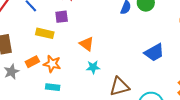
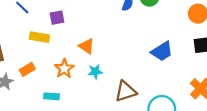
orange star: (52, 64) -> (64, 69), moved, turned 30

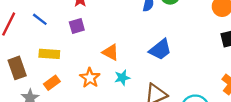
yellow rectangle: (39, 37) -> (49, 54), moved
blue trapezoid: (162, 51) -> (160, 50), moved

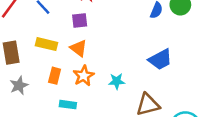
orange triangle: (110, 52) -> (79, 48), moved
orange rectangle: (52, 83) -> (55, 76), moved, turned -49

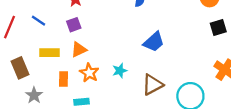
orange triangle: (79, 48) -> (79, 49), turned -49

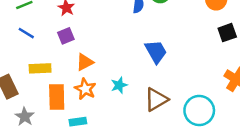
blue trapezoid: (154, 42) -> (156, 52), turned -75
orange triangle: (79, 49) -> (85, 62), moved
orange rectangle: (63, 79) -> (57, 97), size x1.5

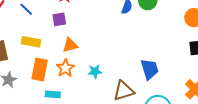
blue trapezoid: (156, 52) -> (150, 69), moved

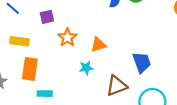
orange triangle: (70, 45) -> (98, 45), moved
orange star: (65, 68) -> (67, 38), moved

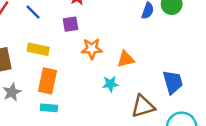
orange star: (67, 38) -> (92, 49), turned 30
cyan rectangle: (45, 94) -> (49, 108), moved

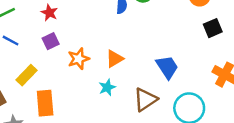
yellow rectangle: (38, 49) -> (27, 75), turned -40

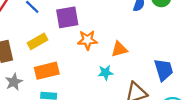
purple square: (51, 41) -> (67, 17), size x1.5
orange rectangle: (45, 103) -> (47, 71), turned 65

